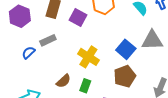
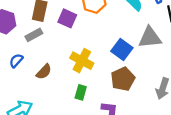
gray rectangle: (48, 40) -> (34, 35), moved
brown semicircle: (63, 81) -> (44, 72), moved

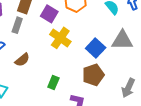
gray rectangle: (34, 35) -> (17, 25), turned -49
yellow cross: (82, 61) -> (60, 38), moved

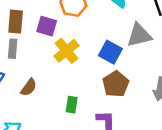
yellow cross: (60, 38) -> (66, 51), turned 30

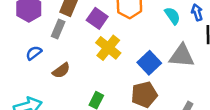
yellow cross: (66, 51) -> (108, 48), turned -30

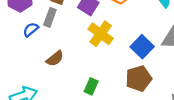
blue semicircle: (34, 53) -> (31, 30), moved

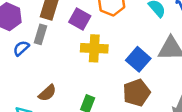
yellow cross: (101, 34) -> (94, 48), turned -30
brown semicircle: (55, 59) -> (47, 93), moved

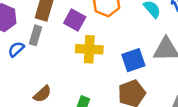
blue square: (138, 59) -> (133, 60), turned 30

